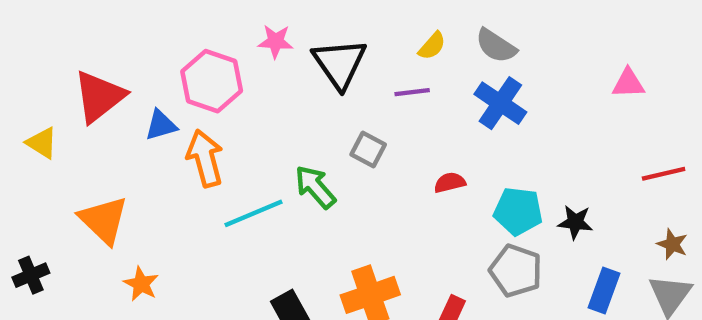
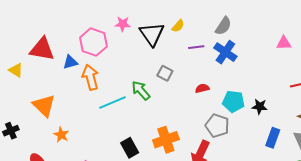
yellow semicircle: (432, 46) -> (178, 26), moved
gray semicircle: (496, 46) -> (223, 26), turned -90
purple line: (412, 92) -> (196, 47), moved
red triangle: (99, 97) -> (42, 49), turned 48
gray pentagon: (516, 271) -> (217, 126), moved

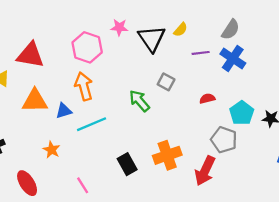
blue triangle: (70, 62) -> (64, 111), moved
cyan pentagon: (233, 101) -> (242, 113), turned 30
cyan line: (113, 102) -> (92, 124), moved
orange triangle: (44, 105) -> (35, 101), moved, turned -45

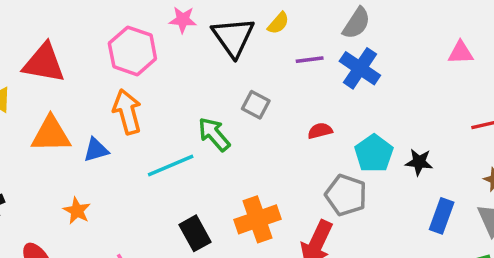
cyan line: (92, 124) -> (171, 166), moved

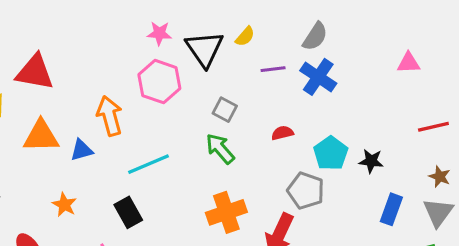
pink hexagon: (132, 51) -> (159, 82), moved
green arrow: (214, 134) -> (220, 149), moved
black rectangle: (195, 233) -> (128, 212), moved

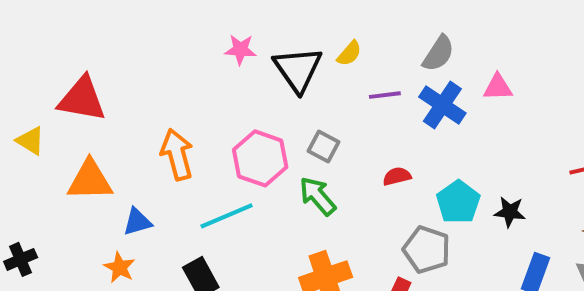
pink triangle: (409, 63) -> (498, 87), moved
pink hexagon: (159, 82) -> (260, 158), moved
blue triangle: (82, 150) -> (137, 222), moved

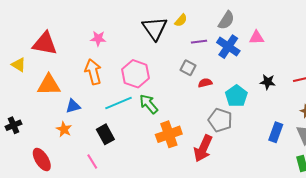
pink star: (240, 50) -> (98, 38), moved
gray square: (324, 147) -> (188, 68), moved
green arrow: (318, 196) -> (149, 104), moved
black star: (510, 212) -> (268, 82), moved

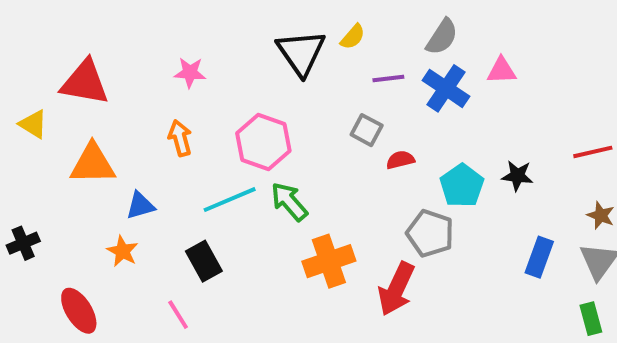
orange arrow: (93, 72) -> (180, 138), size x0.7
black star: (268, 82) -> (517, 176), moved

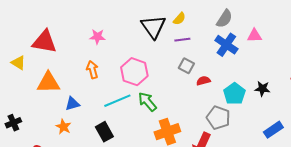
purple line: (388, 78) -> (182, 40), moved
blue rectangle: (539, 257) -> (273, 130), turned 36

